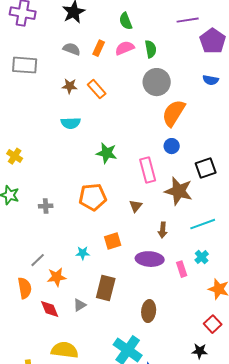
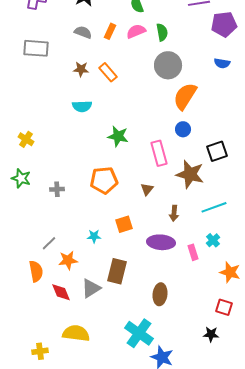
purple pentagon: (213, 41) -> (224, 24), turned 30
gray triangle: (80, 305) -> (91, 288), size x1.5
red square: (213, 324) -> (224, 307), turned -30

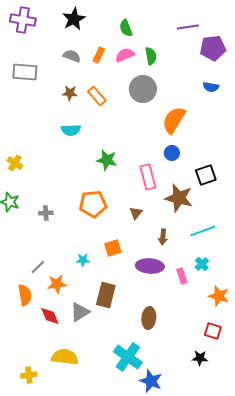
gray circle: (168, 65) -> (143, 89), moved

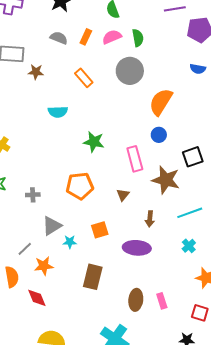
brown star: (70, 93) -> (36, 72), moved
pink rectangle: (182, 276) -> (162, 301), moved
gray triangle: (80, 312) -> (52, 226), moved

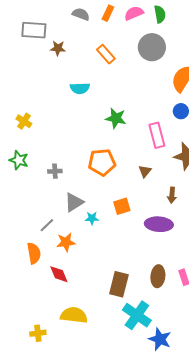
brown rectangle: (93, 277) -> (119, 284), moved

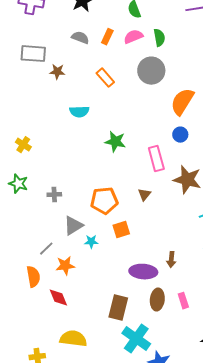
orange pentagon: (102, 162) -> (104, 201), moved
brown arrow: (172, 195) -> (171, 260), moved
purple ellipse: (159, 224) -> (143, 272), moved

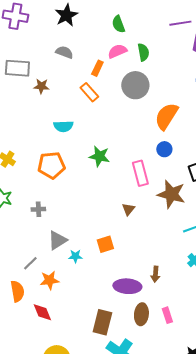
orange rectangle: (107, 37) -> (97, 68), moved
orange pentagon: (104, 201) -> (51, 165), moved

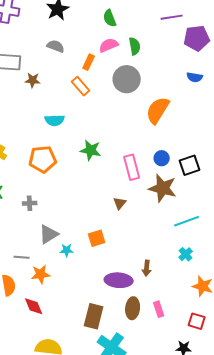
blue circle: (164, 149) -> (162, 158), moved
gray line: (30, 263) -> (22, 257), turned 49

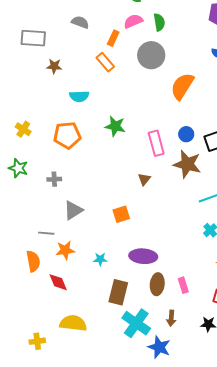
brown star: (33, 80) -> (54, 66), moved
cyan star: (67, 250) -> (100, 259), moved
brown arrow: (147, 268) -> (171, 318), moved

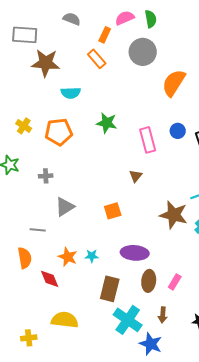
brown star: (54, 66) -> (46, 63), size x1.8
yellow cross: (23, 129) -> (24, 126), moved
brown star: (187, 164) -> (174, 215), moved
orange star: (65, 250) -> (68, 257), moved, turned 30
pink rectangle: (183, 285) -> (175, 282), turned 49

